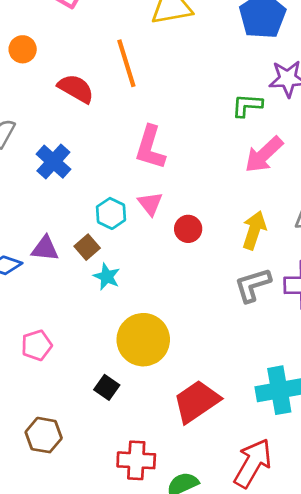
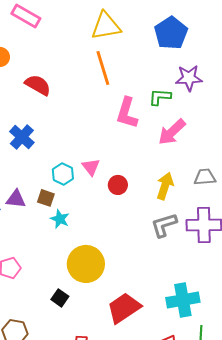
orange line: (126, 63) -> (103, 68), moved
pink L-shape: (150, 147) -> (127, 113), moved
brown square: (87, 247) -> (46, 198), turned -30

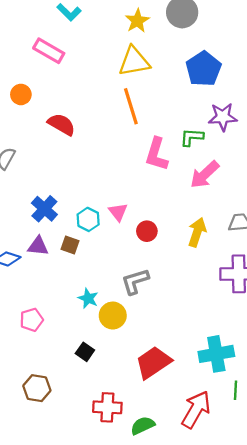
blue cross: (22, 137) -> (44, 209), moved
cyan star: (60, 219) -> (88, 298), moved
gray L-shape: (164, 225) -> (135, 281), moved
yellow circle: (86, 264) -> (113, 316), size x0.7

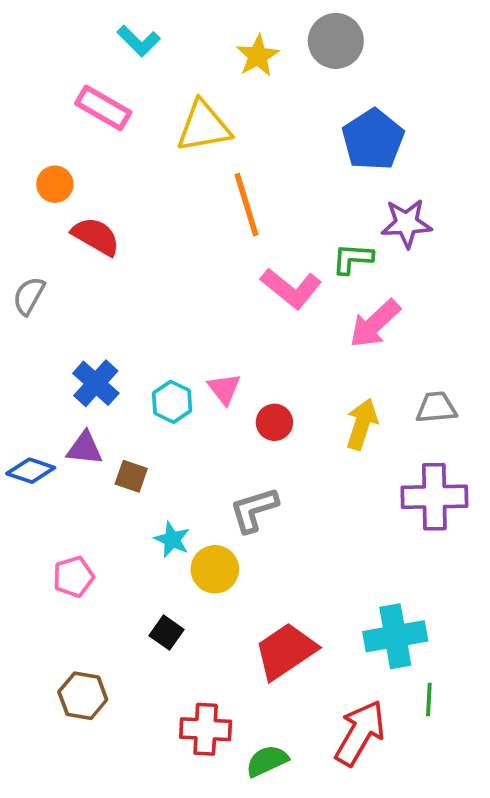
yellow triangle: (134, 61) -> (204, 127), moved
red semicircle: (61, 124) -> (96, 236), moved
pink L-shape: (157, 154) -> (291, 288), turned -68
brown square: (70, 245) -> (131, 476), moved

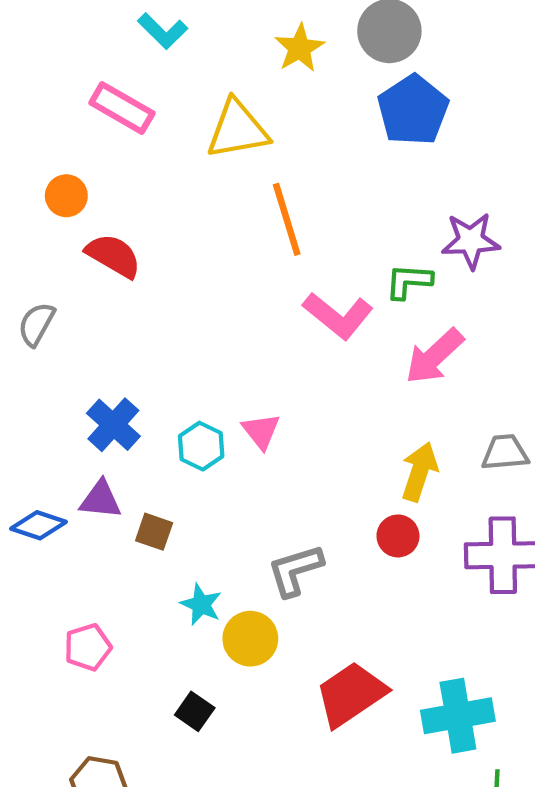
blue pentagon: (373, 140) -> (413, 110), moved
red circle: (274, 422) -> (398, 536), moved
red trapezoid: (286, 651) -> (351, 694), moved

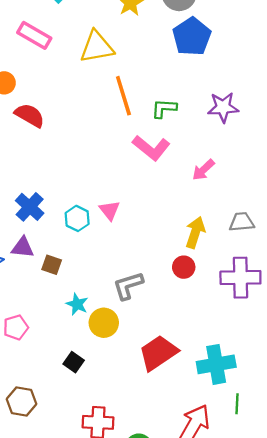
green L-shape: (409, 281) -> (164, 108), moved
pink arrow: (434, 356) -> (203, 170), size x0.7

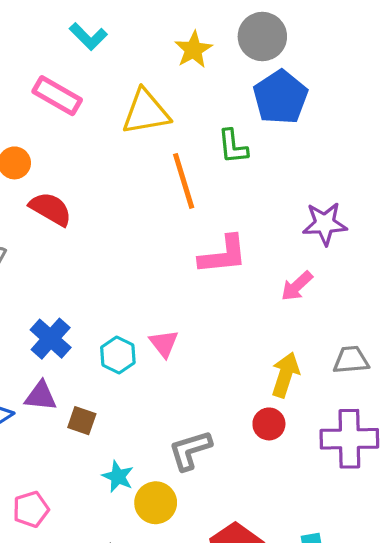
purple star: (223, 107) -> (325, 224), moved
green L-shape: (164, 108) -> (233, 147), moved, turned -100
pink L-shape: (151, 148) -> (223, 255), turned -45

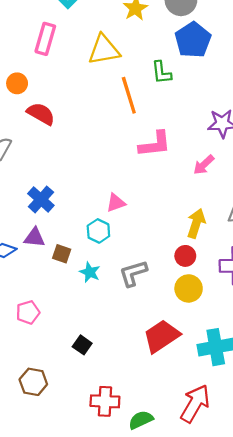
pink rectangle: (57, 96) -> (45, 39), turned 76
pink triangle: (164, 344) -> (116, 203), turned 48
cyan hexagon: (118, 355) -> (98, 231), moved
cyan star: (118, 476) -> (90, 272), moved
yellow circle: (156, 503) -> (189, 288), moved

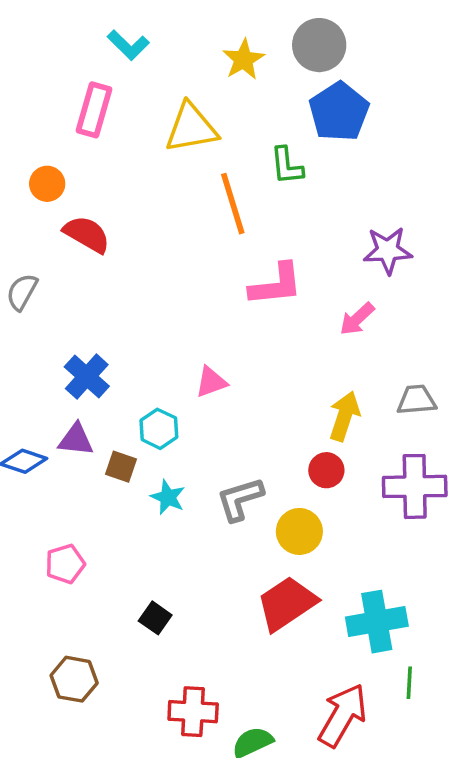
cyan hexagon: (98, 231) -> (159, 429), moved
yellow circle: (189, 288) -> (299, 531), moved

